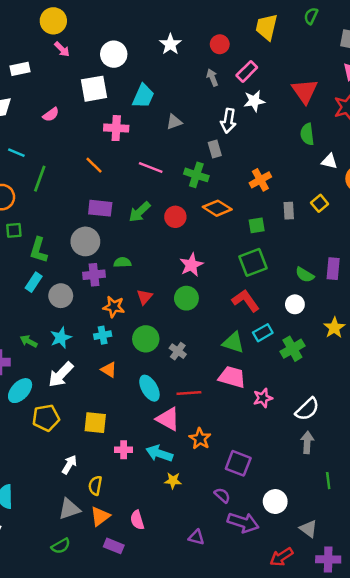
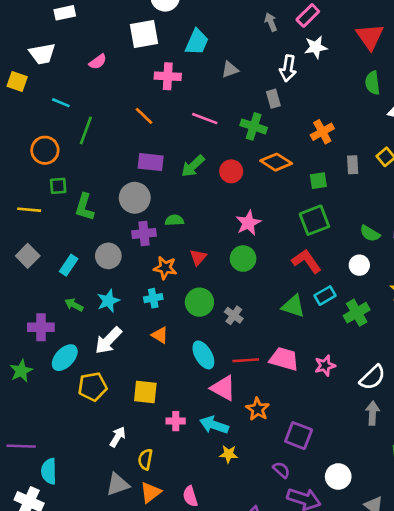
cyan rectangle: (34, 282) -> (69, 265), moved
pink trapezoid: (232, 377) -> (284, 359), moved

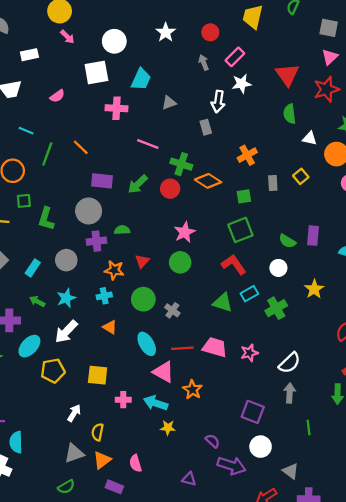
orange line: (144, 116) -> (81, 147), moved
green cross: (254, 126) -> (181, 164), moved
purple square: (299, 436) -> (253, 412), moved

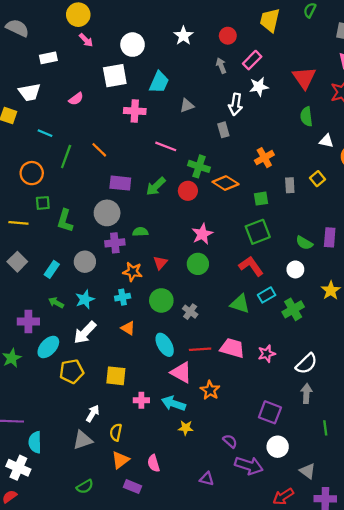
gray triangle: (74, 453) -> (83, 440), moved

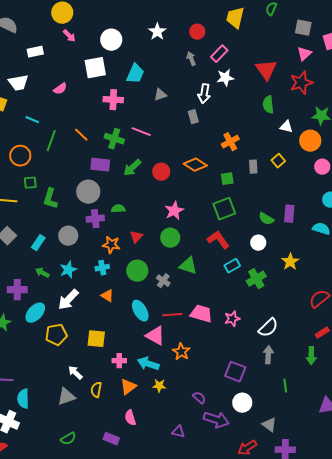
green cross: (199, 166) -> (114, 139), moved
green triangle: (240, 304) -> (188, 266), moved
white arrow: (93, 413) -> (75, 373), turned -77
orange triangle: (120, 460) -> (128, 387), moved

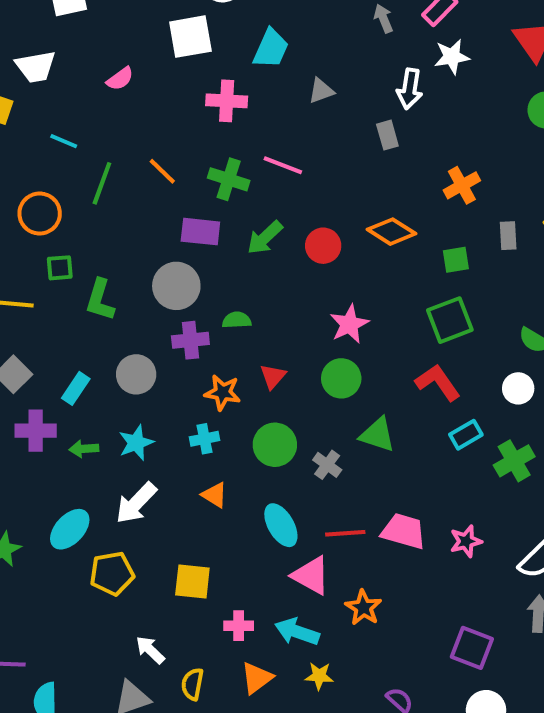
green arrow: (42, 273) -> (84, 449), turned -32
purple cross: (17, 290) -> (36, 431), moved

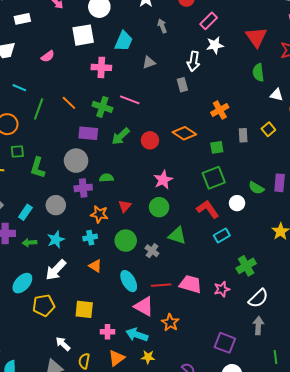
gray arrow: (383, 18) -> (162, 26), moved
white circle: (518, 388) -> (237, 203), moved
green cross: (514, 461) -> (246, 266), moved

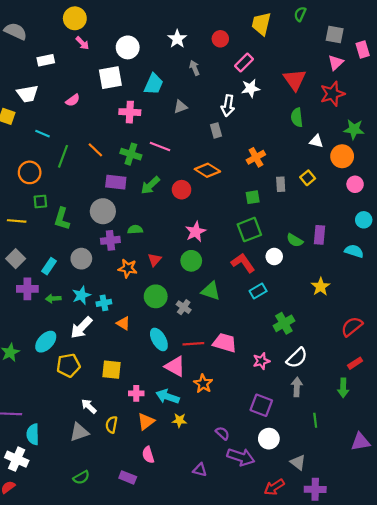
orange diamond: (184, 133) -> (207, 170), moved
cyan cross: (90, 238) -> (104, 303), moved
pink star: (222, 289) -> (261, 361), moved

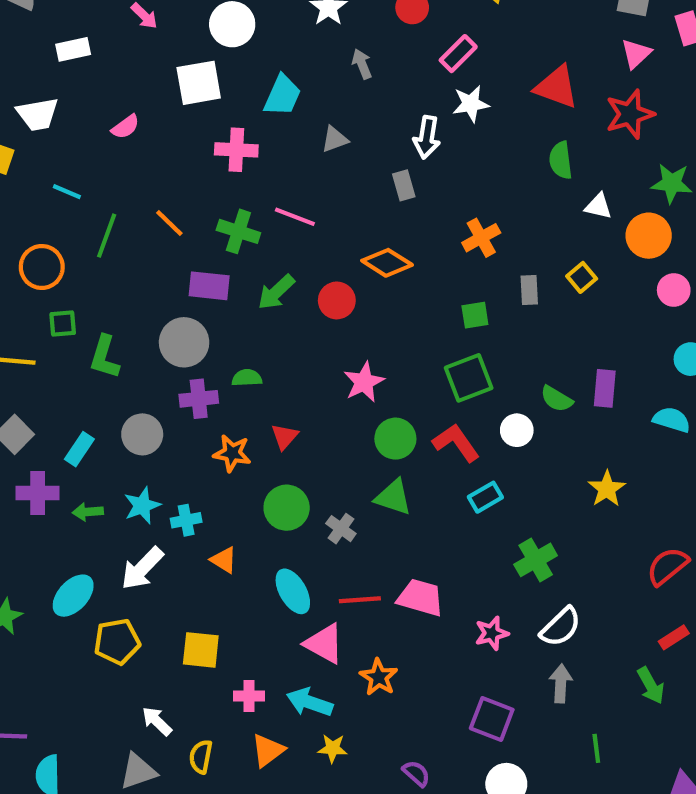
red triangle: (295, 80) -> (557, 87), turned -35
green circle: (191, 261) -> (395, 439), moved
green arrow: (343, 388) -> (651, 686), turned -30

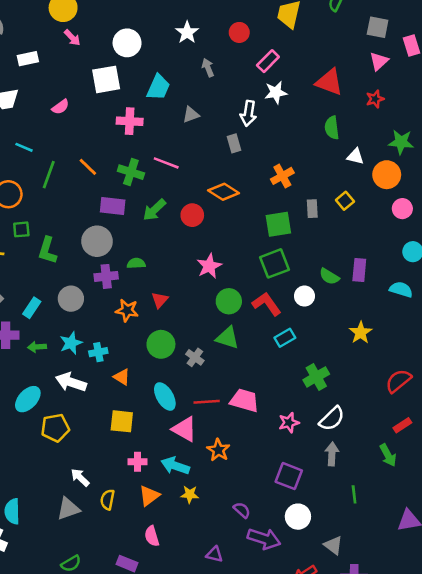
red star: (630, 114) -> (375, 99), size x0.6
green square: (475, 315) -> (278, 224), size x1.5
white arrow: (142, 568) -> (71, 382), turned 64
yellow square: (201, 650) -> (122, 421), moved

